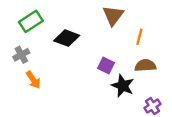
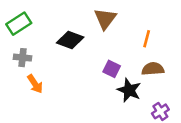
brown triangle: (113, 15) -> (105, 19), moved
green rectangle: (31, 21) -> (19, 24), moved
gray cross: (21, 55) -> (23, 58), turned 35

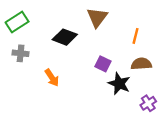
orange arrow: (35, 84) -> (52, 78), moved

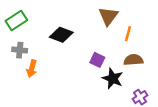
brown triangle: (97, 17) -> (108, 16), moved
orange arrow: (52, 78) -> (32, 69), moved, turned 49

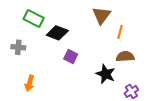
green rectangle: (16, 21) -> (34, 18), moved, turned 60
purple square: (97, 60) -> (71, 57), moved
orange arrow: (32, 69) -> (30, 83), moved

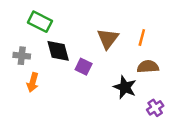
brown triangle: (102, 15) -> (108, 39), moved
black diamond: (57, 33) -> (58, 51), moved, turned 55
orange arrow: (30, 83) -> (33, 82), moved

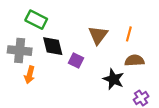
gray cross: (22, 56) -> (20, 51), size x1.5

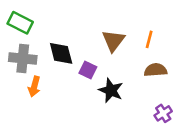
green rectangle: (36, 20) -> (20, 23), moved
black star: (113, 79) -> (111, 90), moved

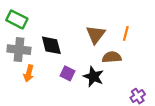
purple square: (88, 70) -> (68, 73), moved
brown semicircle: (156, 70) -> (112, 57), moved

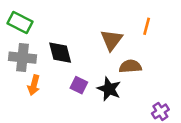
orange line: (126, 33) -> (147, 26), moved

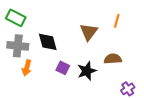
brown semicircle: (130, 66) -> (113, 59), moved
black star: (109, 89) -> (87, 71), turned 30

